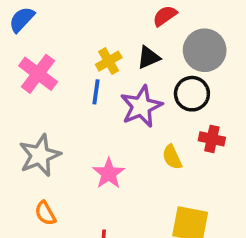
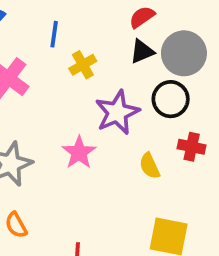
black triangle: (148, 57) -> (142, 51), moved
blue line: (96, 92) -> (54, 34), moved
pink star: (109, 173) -> (79, 153), moved

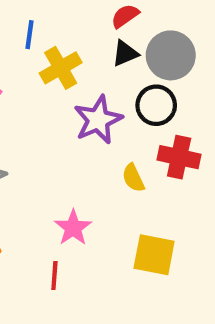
yellow cross: (83, 65) -> (61, 68), size x1.4
red cross: (192, 147) -> (179, 157), size x1.4
pink star: (79, 153) -> (73, 228), moved

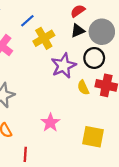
blue line: (30, 35) -> (27, 21), turned 40
yellow semicircle: (133, 178) -> (83, 88), moved
red line: (54, 275) -> (25, 154), moved

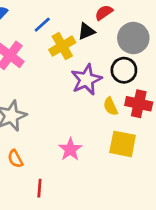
black triangle: (78, 31) -> (86, 31), moved
yellow square: (93, 137) -> (123, 144), moved

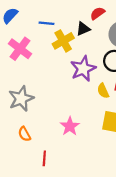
blue line: (42, 25) -> (47, 23), turned 48

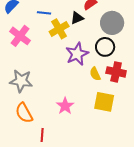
gray star: (21, 99) -> (21, 81), turned 30
orange semicircle: (24, 134) -> (24, 113), size x1.5

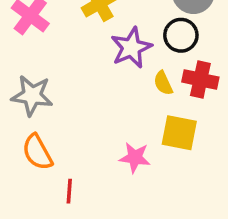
pink star: (65, 106) -> (135, 158), moved, turned -30

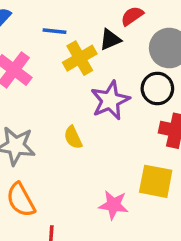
yellow semicircle: (163, 83) -> (73, 137), moved

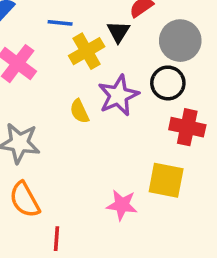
black triangle: (110, 40) -> (118, 32), turned -35
yellow semicircle: (73, 137) -> (79, 111), moved

